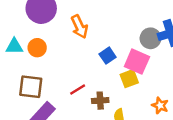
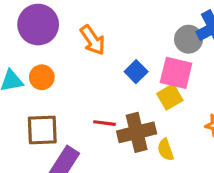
red line: (78, 90) -> (105, 123), turned 49
brown cross: (100, 101) -> (137, 132), size x1.6

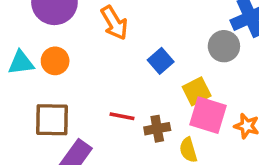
gray circle: (189, 39) -> (224, 46), moved
pink square: (176, 73) -> (208, 115), moved
brown cross: (137, 132) -> (157, 129), size x0.6

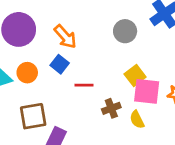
gray circle: (224, 46) -> (125, 31), moved
blue square: (161, 61) -> (60, 64), moved
red line: (122, 116) -> (84, 85), moved

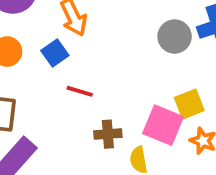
gray circle: (125, 31) -> (175, 37), moved
yellow square: (135, 76) -> (189, 104), moved

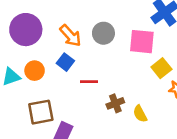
gray circle: (175, 37) -> (103, 33), moved
pink square: (163, 125) -> (142, 42), moved

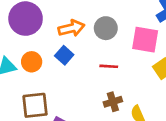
orange arrow: (70, 36) -> (71, 28), turned -65
red line: (89, 82) -> (109, 66), moved

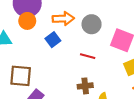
orange circle: (32, 62) -> (27, 21), moved

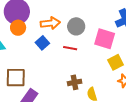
red line: (88, 56) -> (70, 48), moved

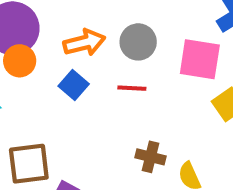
brown cross: (75, 82) -> (150, 157), turned 32

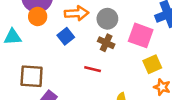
red line: (132, 88) -> (93, 69), moved
brown cross: (150, 157) -> (106, 43), moved

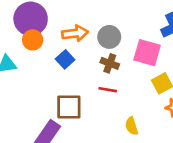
red line: (93, 69) -> (108, 90), moved
brown square: (32, 76) -> (69, 107), moved

